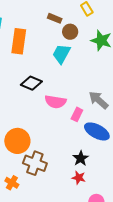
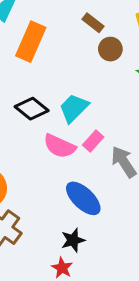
cyan trapezoid: (61, 54) -> (74, 108), moved
pink rectangle: (77, 114) -> (93, 141), moved
blue ellipse: (97, 131) -> (83, 198), moved

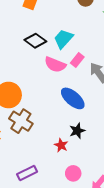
black star: (73, 240) -> (77, 131), moved

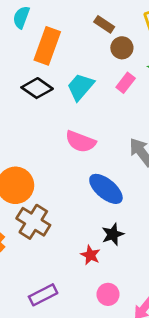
cyan trapezoid: (63, 39) -> (80, 87), moved
black diamond: (35, 41) -> (37, 88), moved
pink rectangle: (77, 60) -> (126, 83), moved

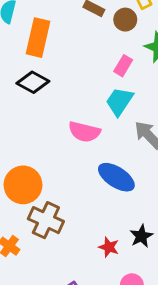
brown circle: (122, 48) -> (125, 20), moved
cyan trapezoid: (80, 87) -> (119, 101), moved
black star: (113, 234) -> (141, 236), moved

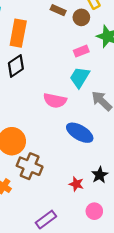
pink rectangle: (123, 66) -> (81, 51), turned 40
black diamond: (33, 82) -> (16, 66), turned -60

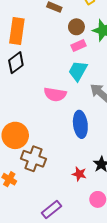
brown circle: (81, 17) -> (76, 27), moved
blue ellipse: (80, 133) -> (80, 124), turned 55

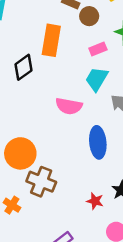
brown circle: (76, 27) -> (89, 16), moved
orange rectangle: (17, 31) -> (51, 40), moved

